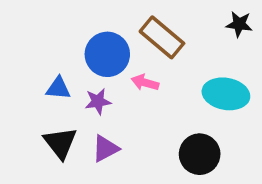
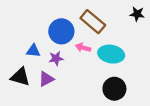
cyan ellipse: (226, 94) -> (111, 54), moved
black triangle: (60, 143) -> (20, 77), moved, turned -36
purple triangle: (105, 149) -> (46, 79), moved

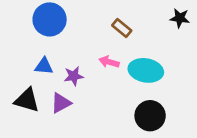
brown rectangle: (93, 22) -> (122, 28), size x0.6
blue circle: (61, 31) -> (50, 19), moved

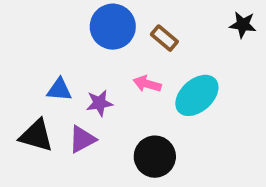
blue circle: (50, 19) -> (113, 27), moved
cyan ellipse: (146, 70) -> (197, 95), turned -52
black circle: (150, 116) -> (155, 157), moved

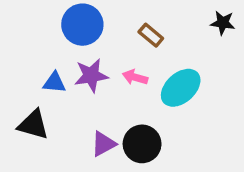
blue circle: (113, 27) -> (82, 25), moved
purple star: (99, 103) -> (91, 75), moved, size x1.4
purple triangle: (82, 139) -> (103, 144), moved

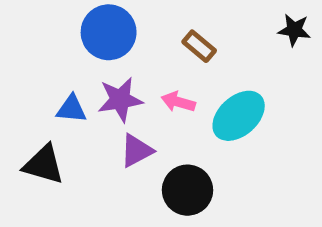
purple triangle: (103, 144) -> (136, 151), moved

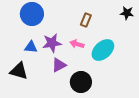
blue circle: (109, 32) -> (32, 14), moved
brown rectangle: (199, 46) -> (86, 20), turned 72

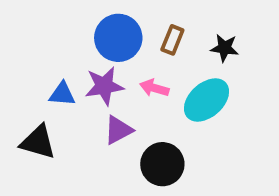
black star: (127, 13) -> (225, 48), moved
blue circle: (32, 14) -> (118, 38), moved

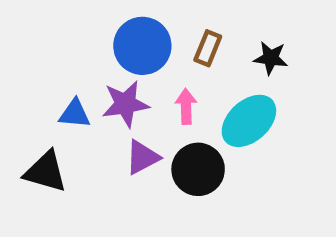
pink arrow: (154, 88) -> (186, 106), turned 72
black circle: (162, 164) -> (198, 169), moved

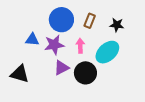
blue triangle: (75, 114) -> (32, 40), moved

